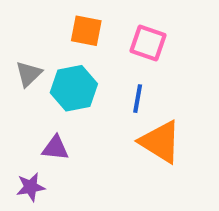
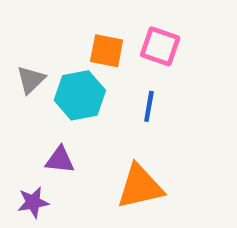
orange square: (86, 31) -> (107, 51), moved
orange triangle: (160, 142) -> (140, 187), moved, turned -45

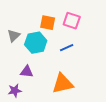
blue line: (149, 106) -> (67, 48), turned 56

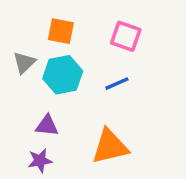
orange square: (48, 23) -> (61, 31), moved
purple star: (15, 91) -> (40, 161), moved

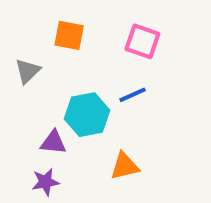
cyan hexagon: (63, 75) -> (87, 115), moved
orange triangle: (110, 147) -> (125, 166), size x0.7

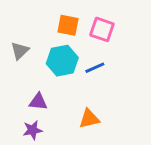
orange square: (69, 35) -> (68, 25), moved
cyan hexagon: (87, 115) -> (62, 61), moved

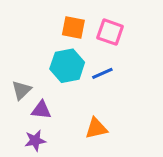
gray triangle: (20, 51) -> (21, 90), moved

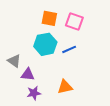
gray triangle: (21, 90) -> (14, 61), turned -40
purple star: (35, 141) -> (34, 93), moved

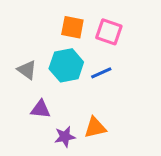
gray triangle: (14, 61) -> (27, 70), moved
purple star: (34, 93) -> (65, 137), moved

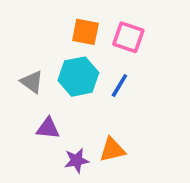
blue line: (101, 73) -> (119, 85), turned -35

